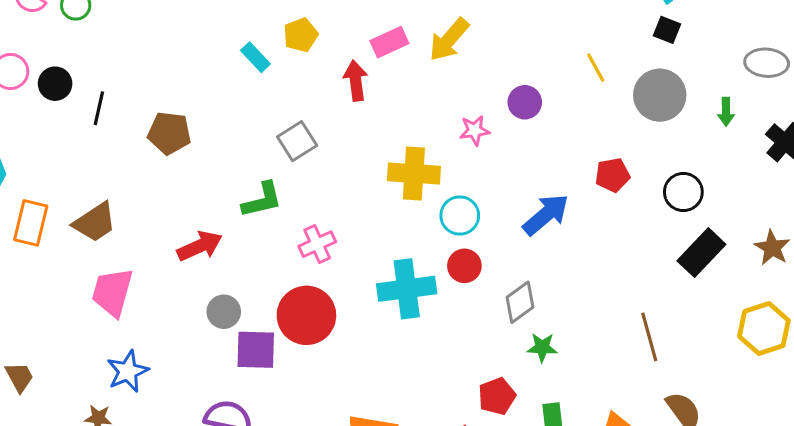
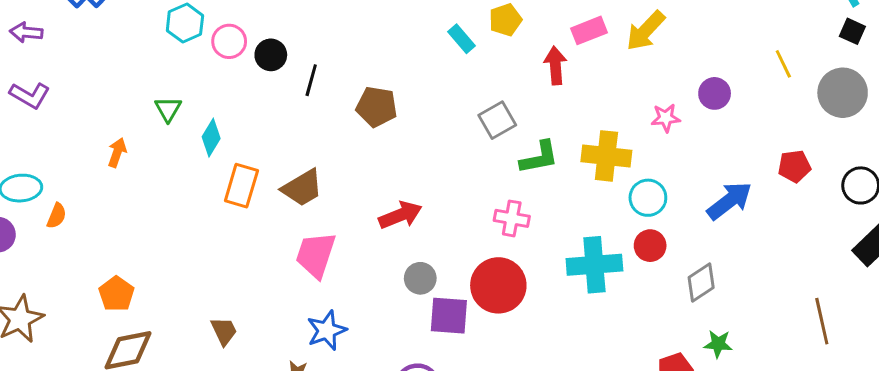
green L-shape: (262, 200) -> (539, 157), moved
pink cross: (317, 244) -> (512, 218), turned 32
green star: (542, 347) -> (718, 344), moved

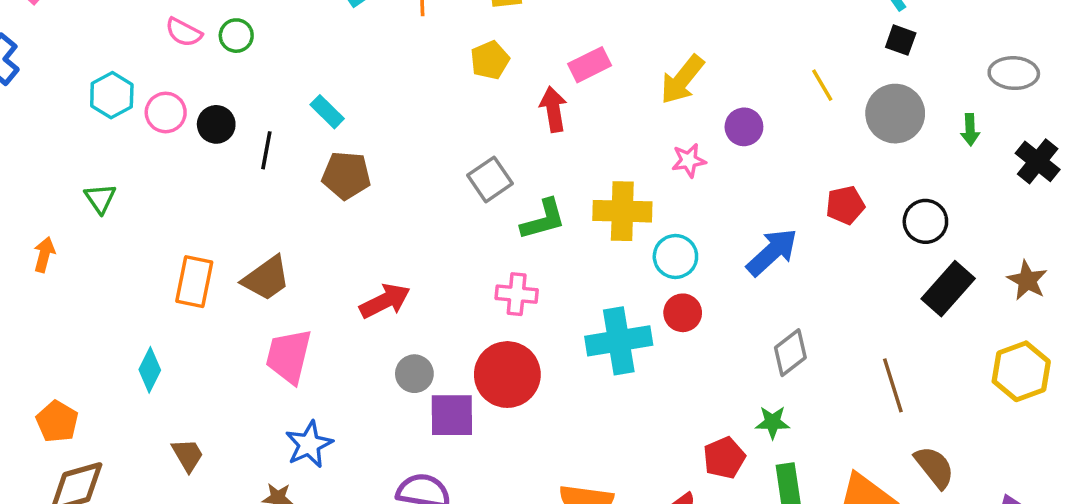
yellow arrow: (646, 31) -> (682, 80), moved
cyan rectangle: (462, 39) -> (327, 112), moved
cyan diamond: (211, 138) -> (150, 370), moved
gray diamond: (701, 282) -> (790, 353), moved

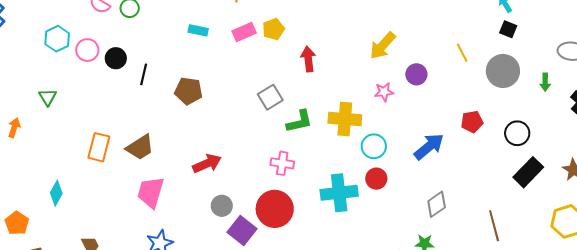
pink rectangle: (590, 65) -> (244, 32), moved
cyan rectangle: (327, 112) -> (198, 30), moved, turned -36
cyan diamond: (150, 370) -> (56, 193), moved
purple square: (452, 415) -> (242, 230), turned 36

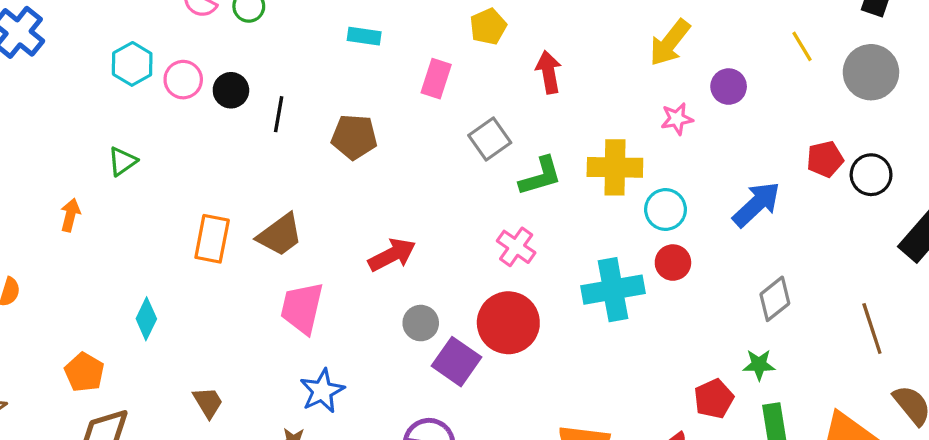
pink rectangle: (244, 32) -> (436, 79), moved, turned -45
green triangle: (48, 97) -> (122, 161), turned 30
black circle: (517, 133) -> (871, 175), moved
pink cross: (282, 163) -> (516, 247), turned 30

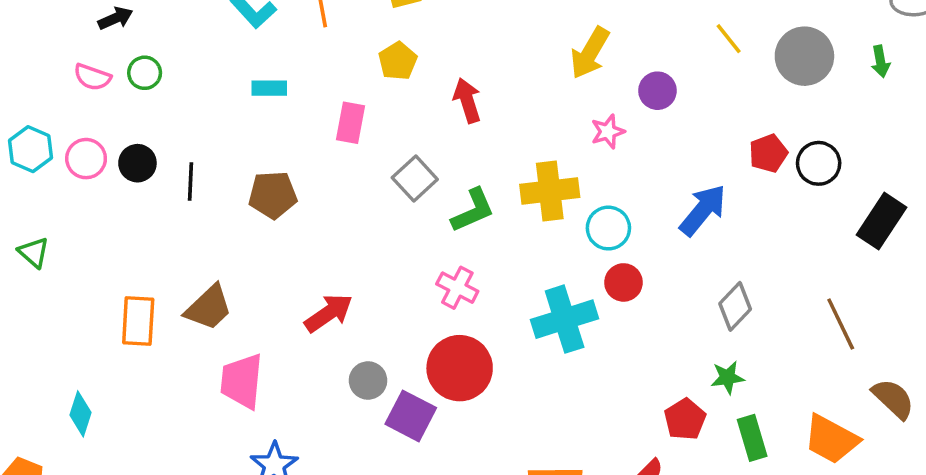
green triangle: (122, 161) -> (34, 252), turned -36

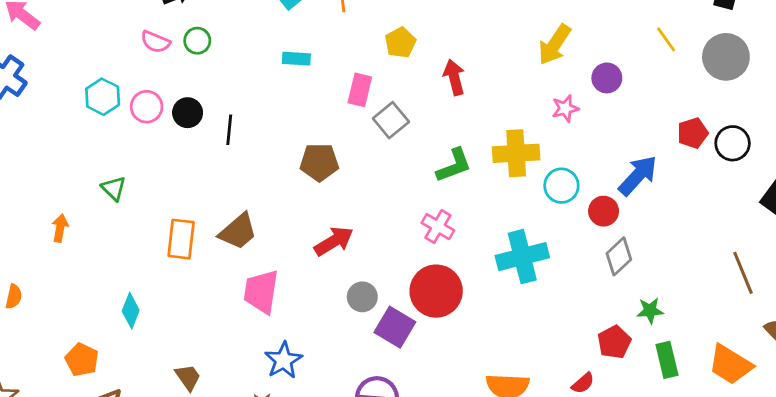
gray square: (415, 178) -> (391, 120), moved
brown pentagon: (273, 195) -> (319, 162), moved
green triangle: (34, 252) -> (114, 188), moved
red circle: (623, 282) -> (604, 211), moved
gray diamond: (735, 306) -> (619, 256), moved

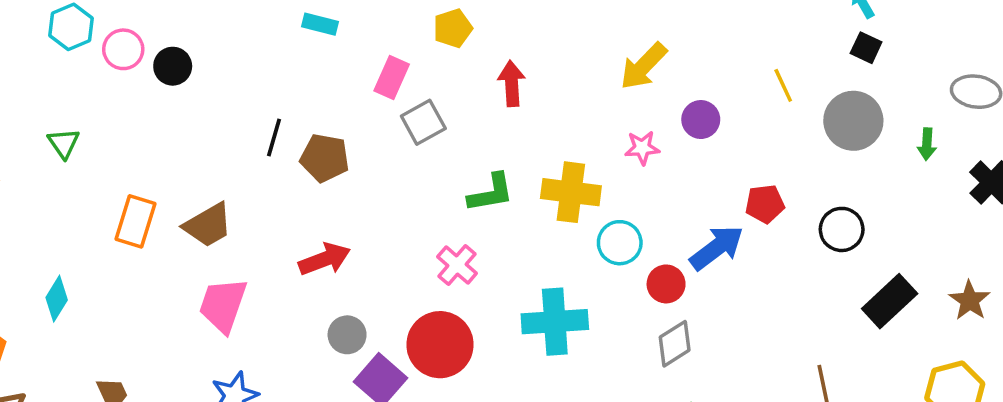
black line: (229, 130) -> (274, 137), moved
red pentagon: (693, 133) -> (765, 204), moved

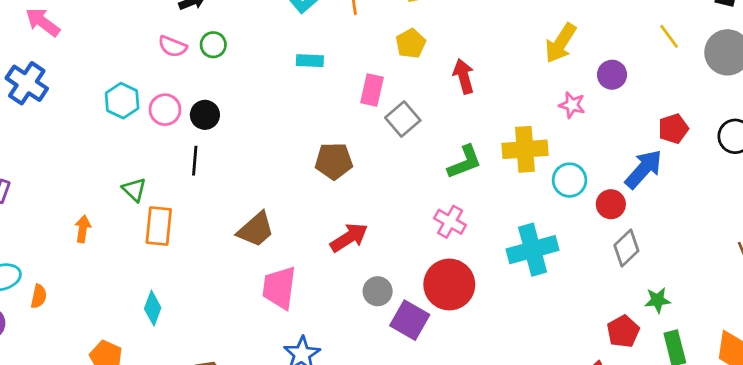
black line: (274, 137) -> (195, 161), moved
pink star: (642, 148) -> (572, 105), turned 30
orange rectangle: (136, 221) -> (159, 226), moved

